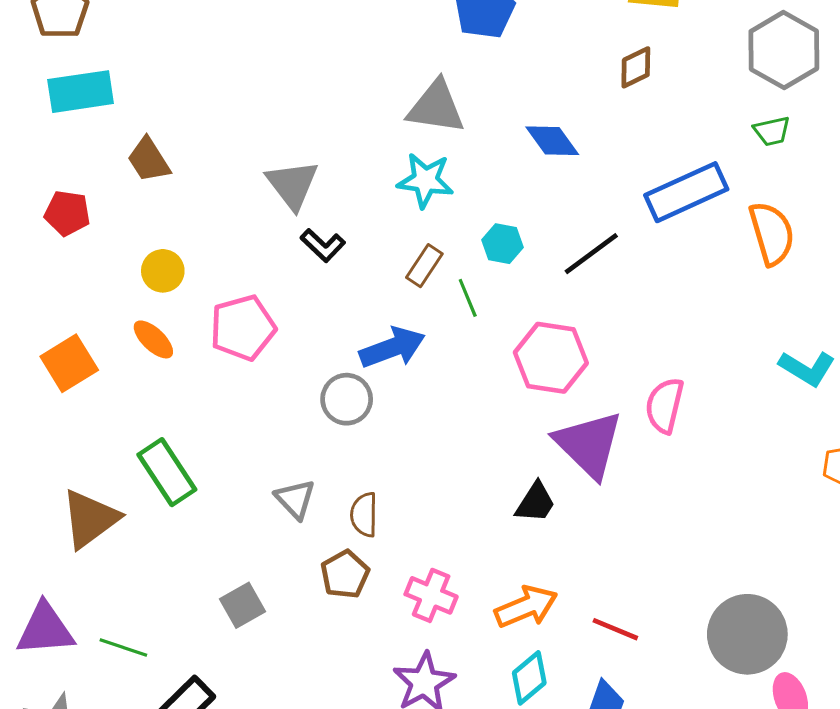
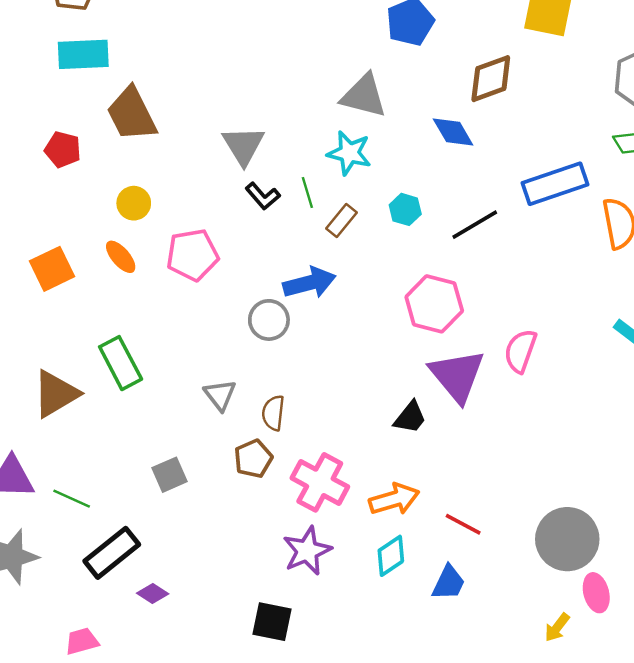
brown diamond: (636, 67) -> (491, 79), moved, size x1.5
brown trapezoid: (149, 160) -> (132, 114), size x1.5
green line: (468, 298) -> (307, 193), moved
pink cross: (431, 595) -> (320, 482), size x1.4

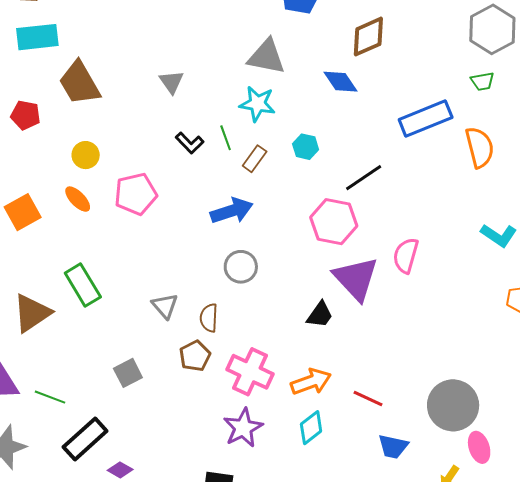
gray triangle: (243, 145) -> (171, 82), moved, size x0.7
black line: (475, 225) -> (364, 178), moved
gray circle: (269, 320) -> (241, 267), moved
blue trapezoid: (449, 583) -> (393, 446), moved, turned 80

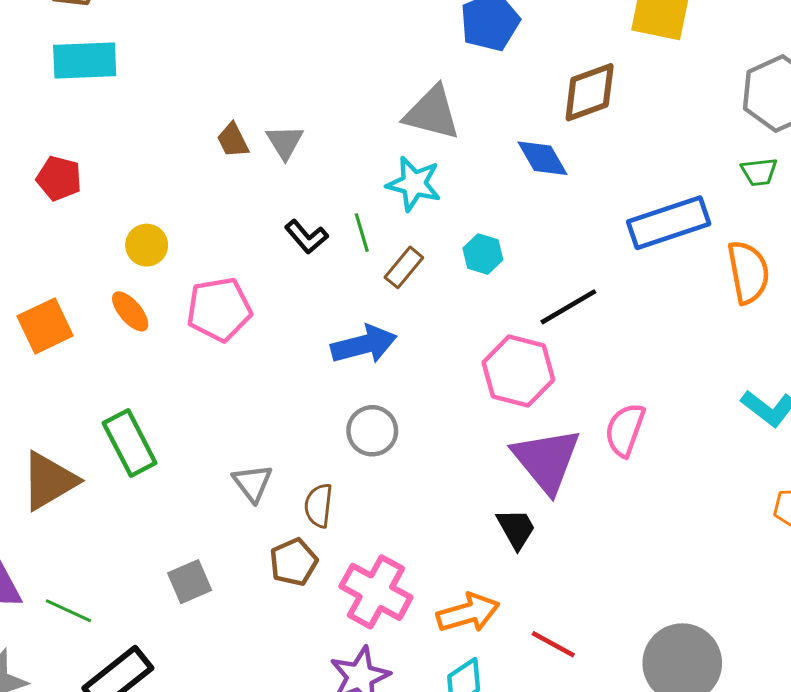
brown trapezoid: (79, 83) -> (233, 140), moved, size x0.5
black trapezoid: (320, 315) -> (516, 529), moved, turned -68

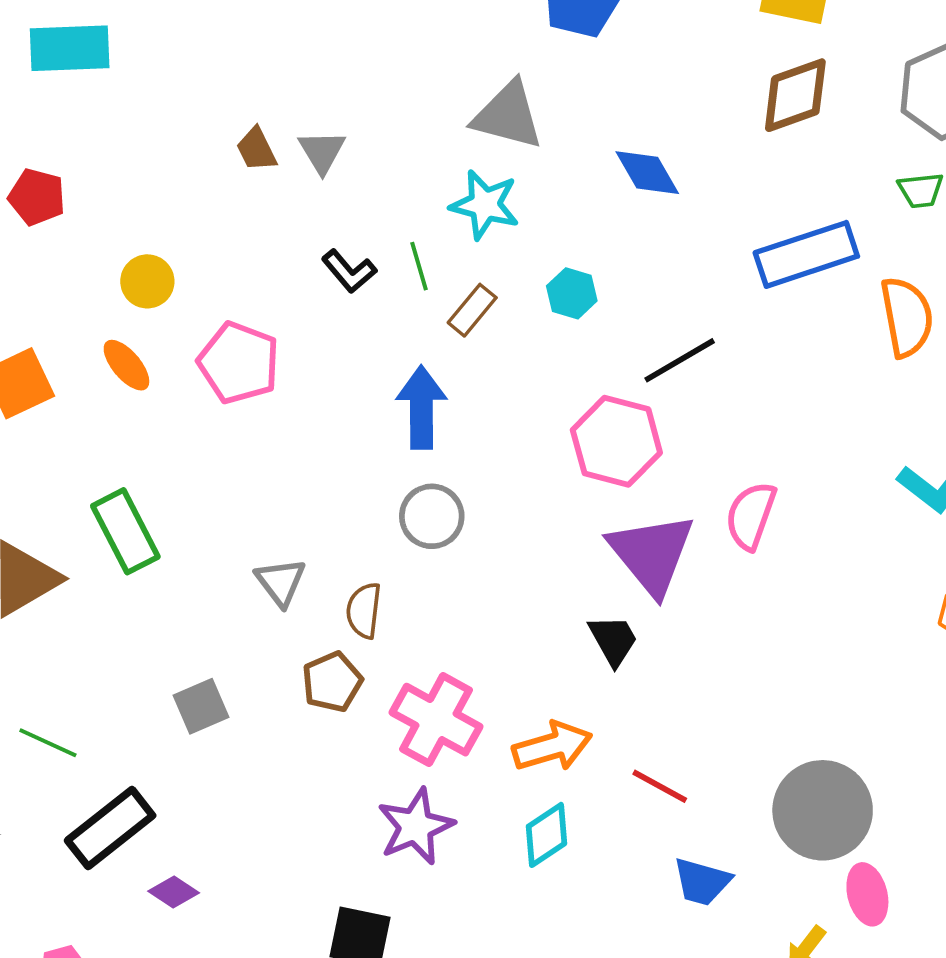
brown diamond: (590, 92) -> (795, 95), moved
pink pentagon: (219, 309) -> (239, 363), turned 30
blue arrow: (364, 345) -> (421, 407), turned -76

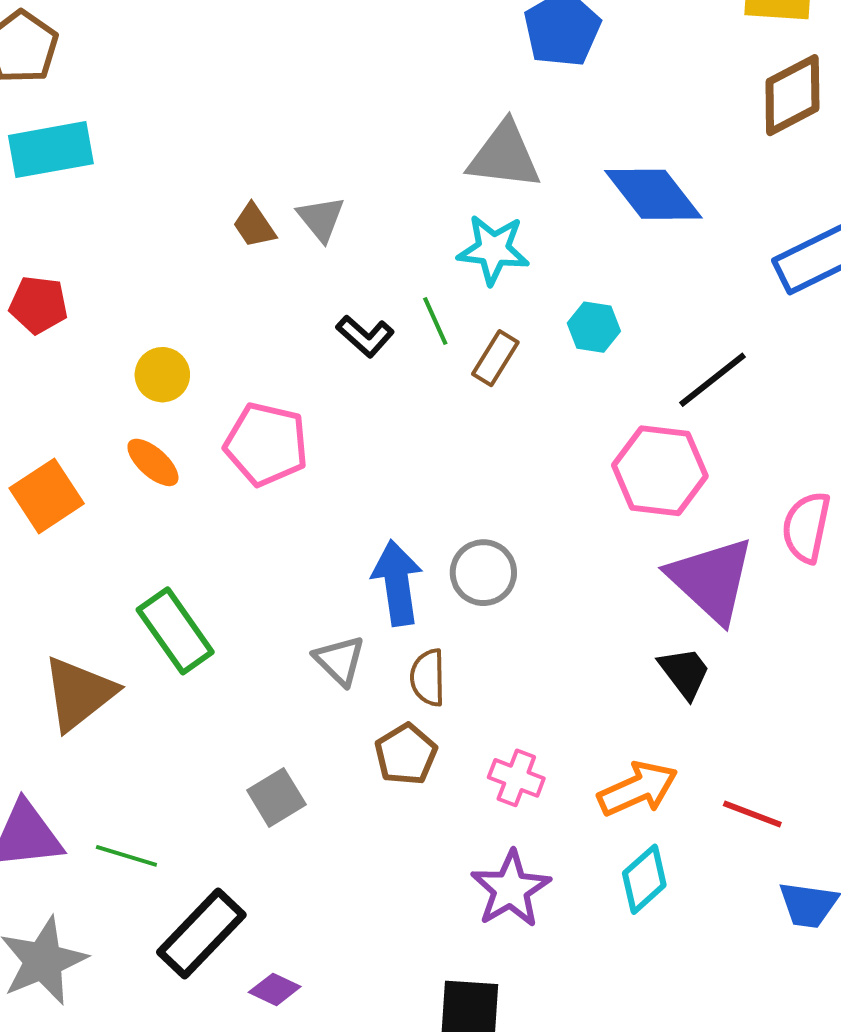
blue diamond: (647, 173) -> (653, 194), size x1.4
blue arrow: (421, 407) -> (397, 583), moved
pink cross: (436, 720) -> (516, 778), size x0.6

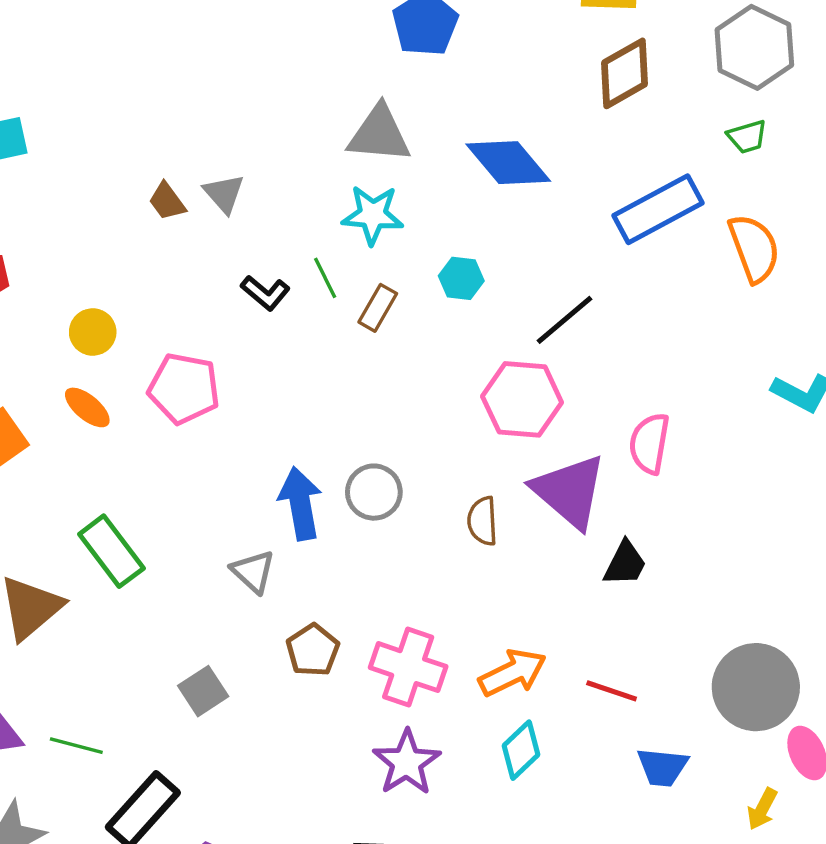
black trapezoid: (685, 673) -> (625, 563), moved, turned 66
brown semicircle: (428, 678) -> (483, 521), moved
pink cross: (516, 778) -> (408, 667), size x1.6

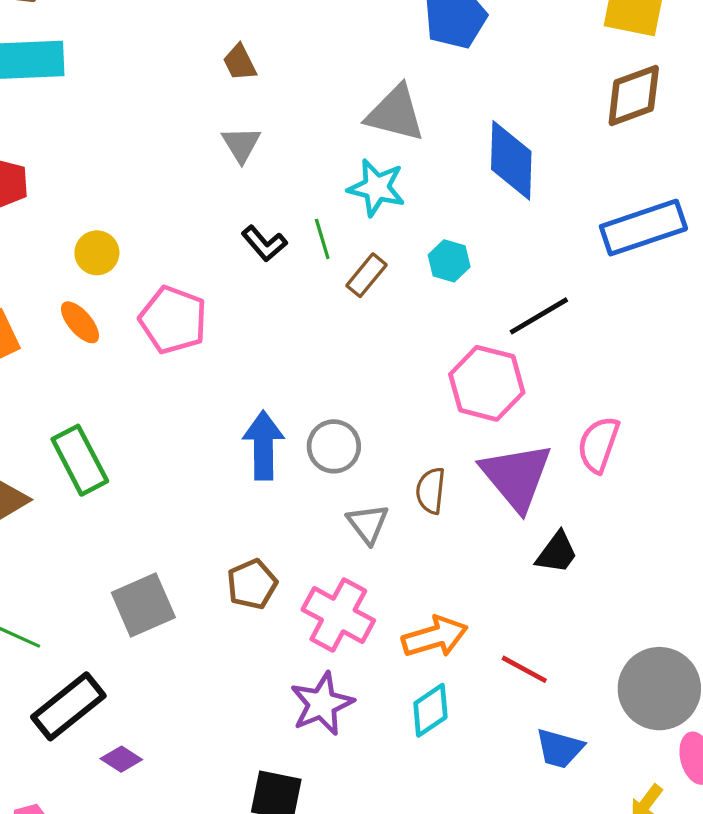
blue diamond: (508, 163) -> (511, 160), turned 32
brown trapezoid: (167, 201) -> (240, 63), moved
gray triangle: (253, 572) -> (368, 524), moved
gray square: (203, 691) -> (143, 605), size x1.4

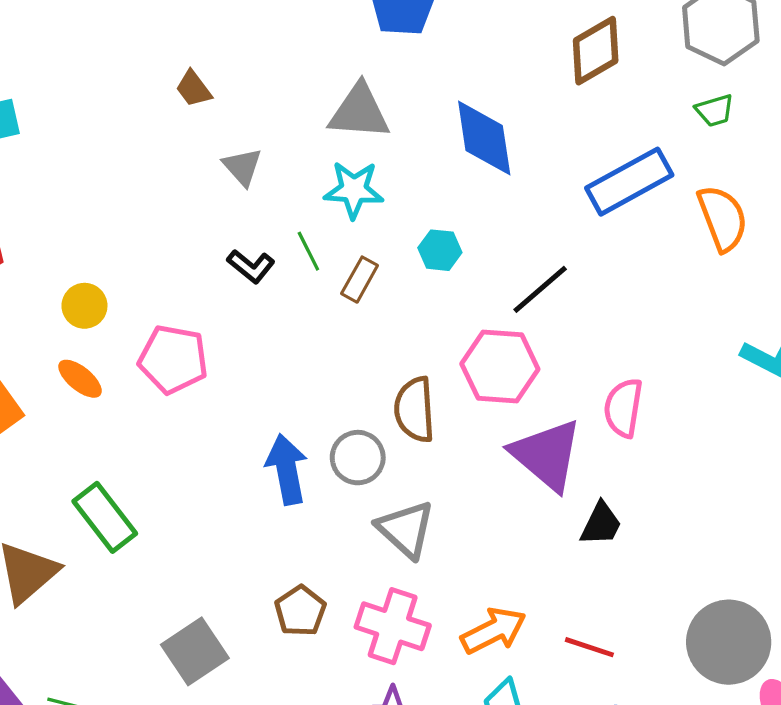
gray triangle: (241, 144) -> (242, 167), moved
brown semicircle: (431, 491) -> (415, 410), moved, size x1.4
gray triangle: (368, 524) -> (406, 529), size x1.4

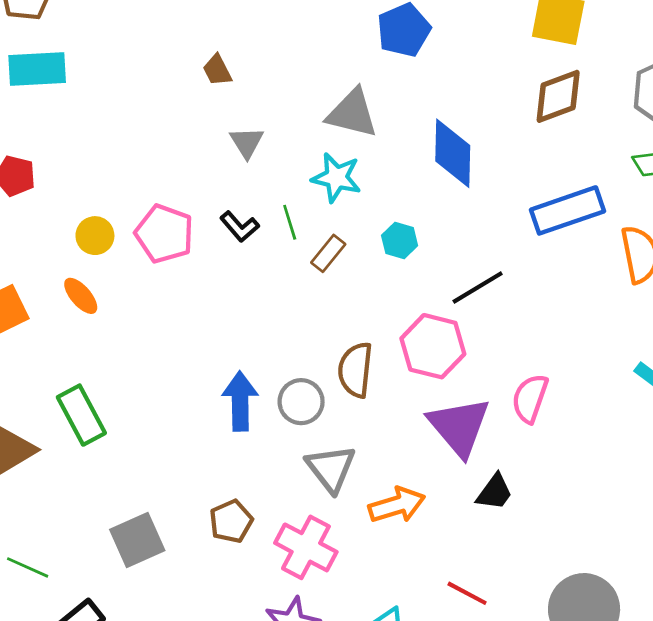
pink pentagon: (173, 359) -> (164, 234), moved
orange arrow: (494, 631) -> (397, 505), moved

